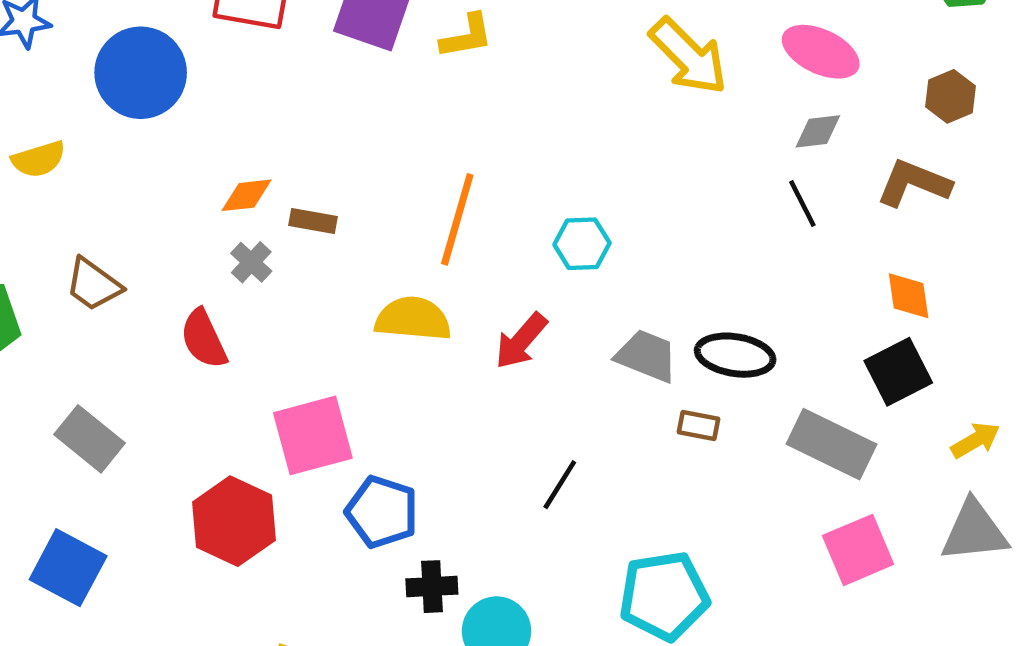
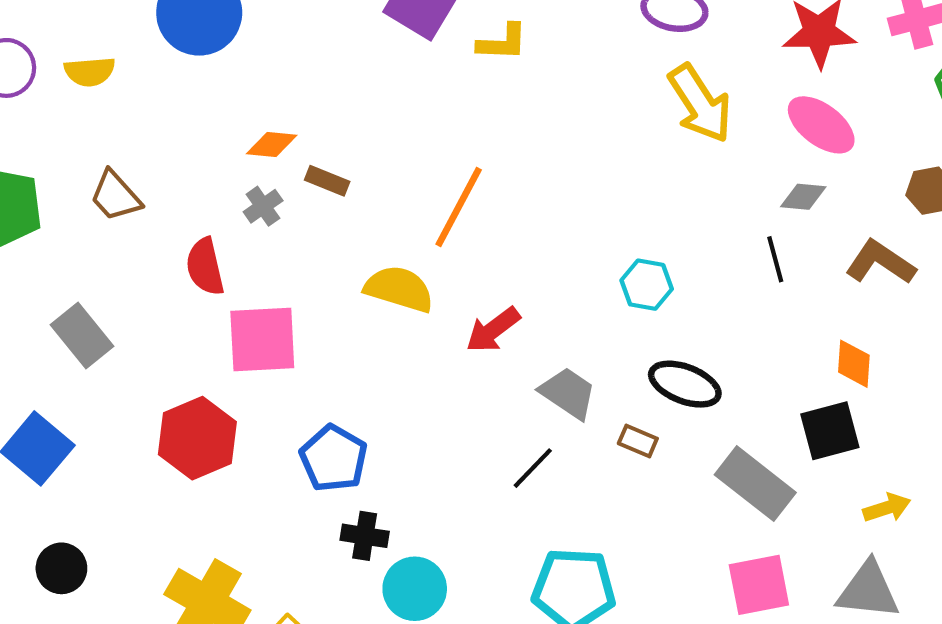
cyan hexagon: (582, 244) -> (647, 285), moved
gray trapezoid: (647, 356) -> (568, 393), moved
pink square: (313, 435) -> (262, 339), moved
black line: (560, 485) -> (533, 468), moved

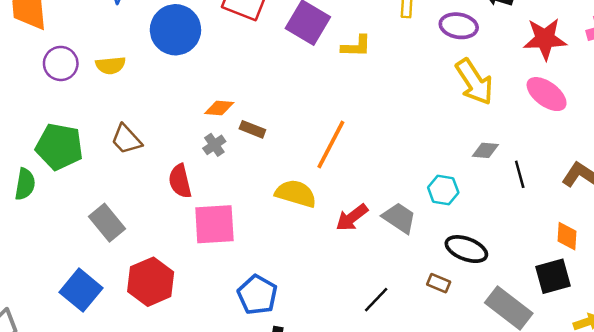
gray diamond: (803, 197) -> (485, 150), moved
gray trapezoid: (568, 393) -> (399, 218), moved
red hexagon: (197, 438) -> (151, 282), moved

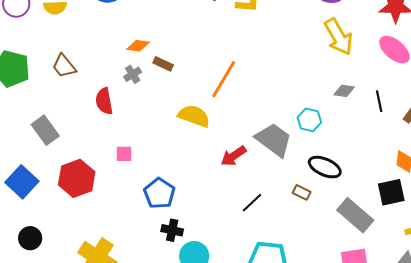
black line: (520, 174) -> (379, 101), moved
red arrow: (352, 218) -> (233, 156), moved
gray trapezoid: (399, 218) -> (274, 140), size x1.4
pink square: (214, 224) -> (124, 154), moved, size x0.5

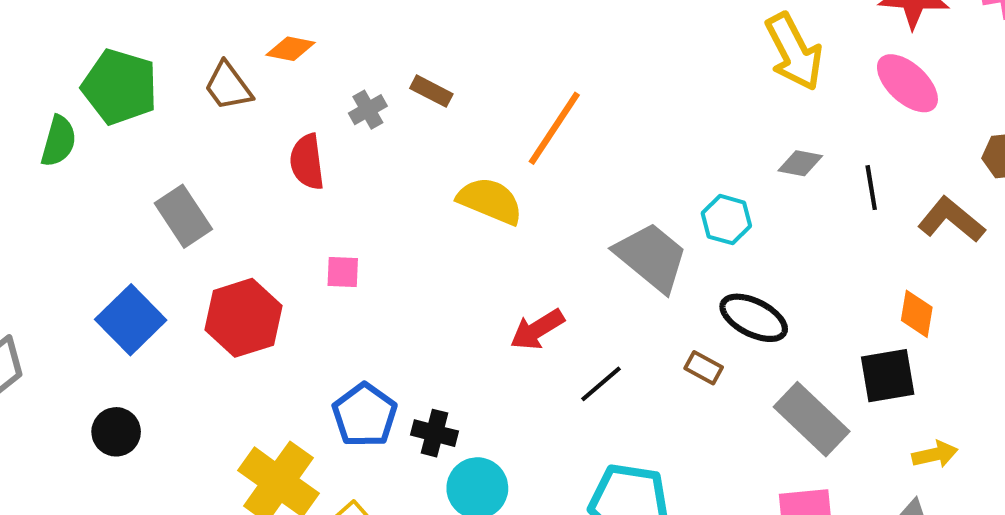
orange diamond: (138, 46) -> (291, 49), moved
red arrow: (233, 156) -> (537, 329), moved
blue pentagon: (159, 193) -> (365, 415), moved
black circle: (30, 238) -> (116, 432), moved

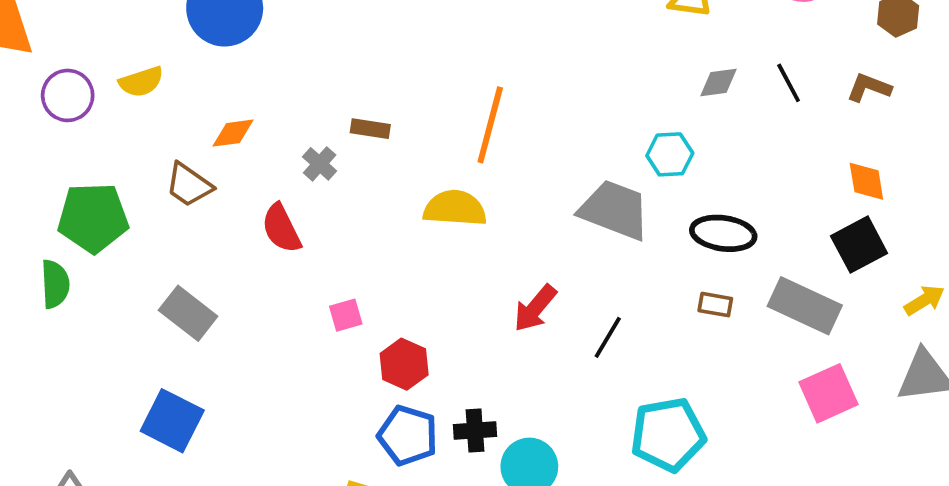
brown L-shape: (951, 220) -> (869, 88), size x0.7
red hexagon: (243, 318) -> (404, 364), moved, size x0.7
brown rectangle: (704, 368) -> (715, 305), moved

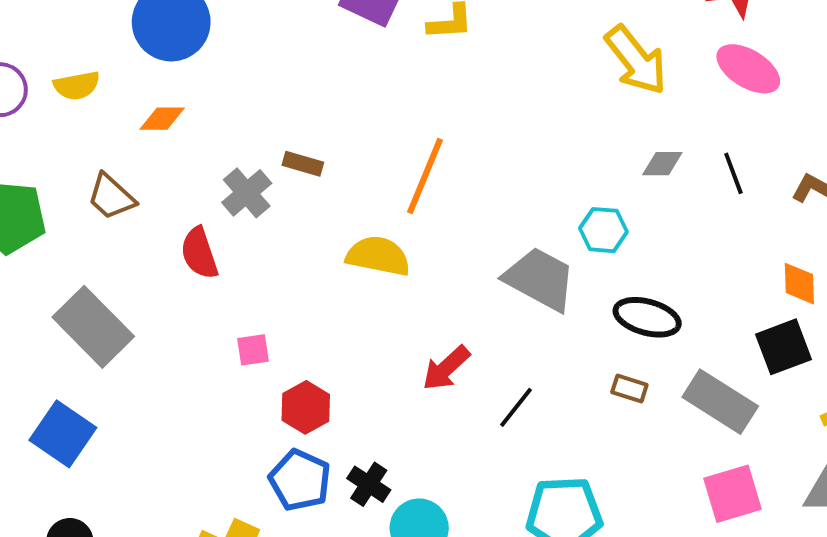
orange diamond: (233, 133) -> (162, 119), moved
gray cross: (320, 164) -> (247, 193), size x1.4
gray rectangle: (188, 313) -> (93, 327), size x1.4
black cross: (475, 431) -> (369, 484), turned 30

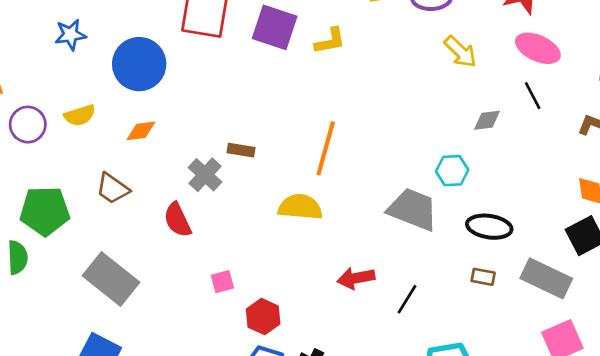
yellow arrow: (636, 60) -> (460, 52), size x0.7
black line: (733, 173) -> (533, 96), moved
red arrow: (446, 368) -> (356, 278), turned 39

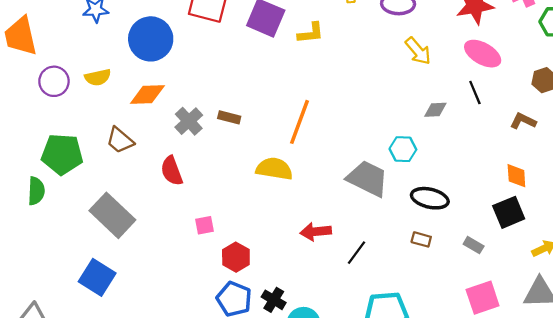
orange diamond: (141, 131) -> (147, 94), size x1.4
gray cross: (205, 175) -> (189, 121), moved
gray rectangle: (546, 278) -> (474, 245), size x0.5

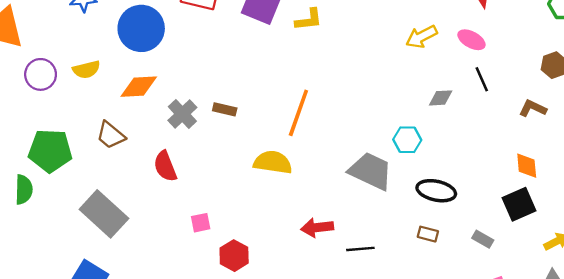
yellow arrow: (418, 51) -> (421, 37), turned 104
pink ellipse: (483, 54) -> (471, 40), moved, size x0.7
black line: (357, 253) -> (360, 249), turned 50

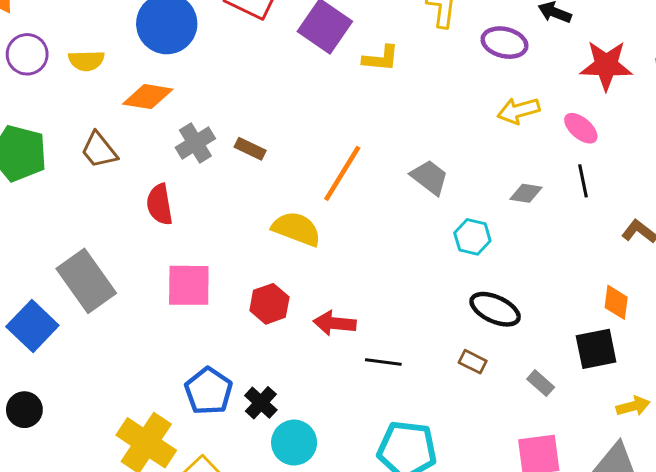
gray trapezoid: (371, 171) -> (430, 177), moved, size x0.7
gray rectangle: (104, 214) -> (86, 281), moved
pink square: (201, 223) -> (189, 285), size x1.8
red hexagon: (234, 256) -> (269, 304), moved

